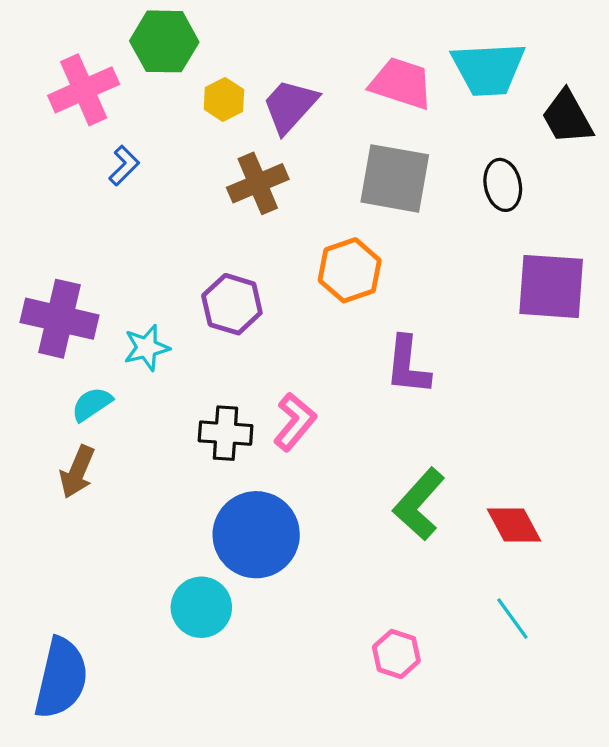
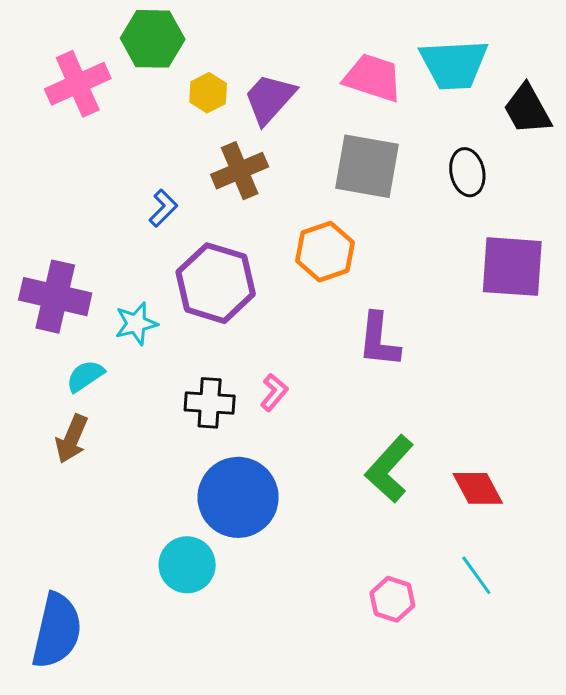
blue L-shape: (124, 166) -> (163, 208), moved
purple hexagon: (232, 304) -> (216, 283), size x1.4
pink L-shape: (295, 422) -> (274, 392), size x0.7
pink hexagon: (396, 654) -> (392, 599), moved

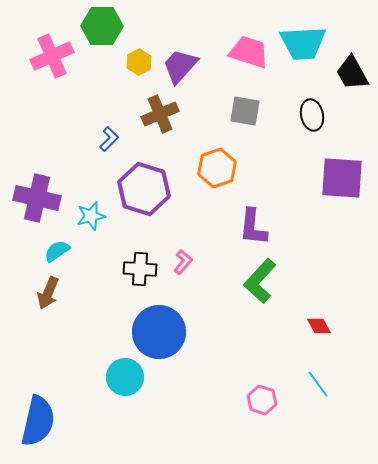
gray square: (367, 166) -> (245, 111), size x0.7
green L-shape: (389, 469) -> (260, 281), moved
red diamond: (478, 488) -> (319, 326), size x0.7

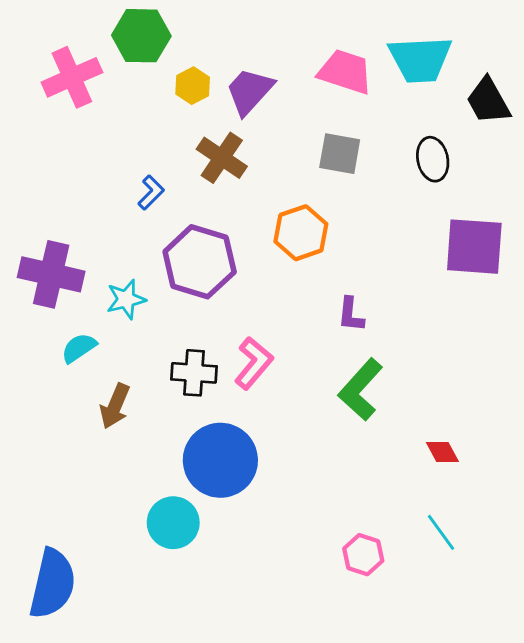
brown cross: (160, 114) -> (222, 158), turned -33
purple L-shape: (253, 227) -> (351, 315), size x0.7
pink L-shape: (183, 262) -> (254, 363), size x1.5
brown arrow: (48, 293) -> (115, 406), moved

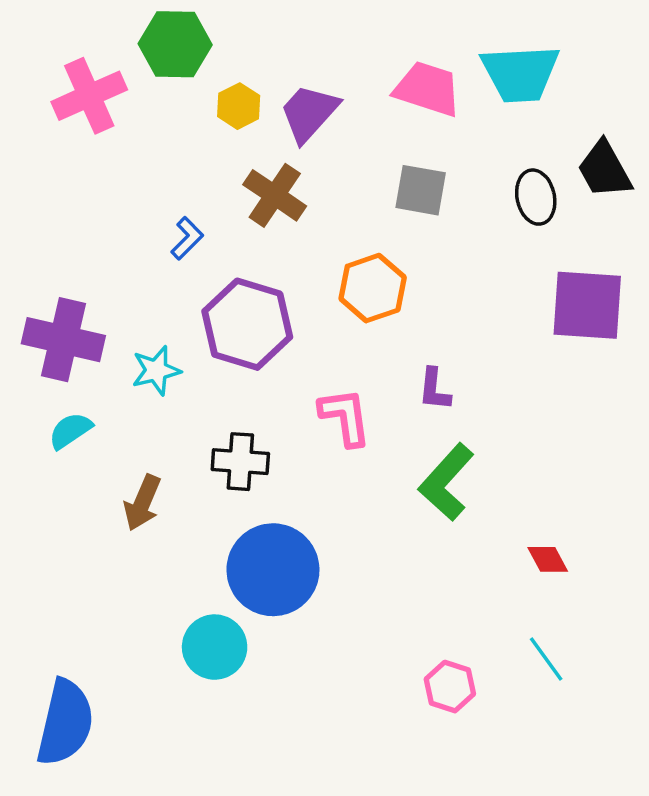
black trapezoid: (488, 101) -> (604, 170), moved
cyan semicircle: (79, 348) -> (70, 431), moved
pink L-shape: (254, 363) -> (345, 417), moved, turned -48

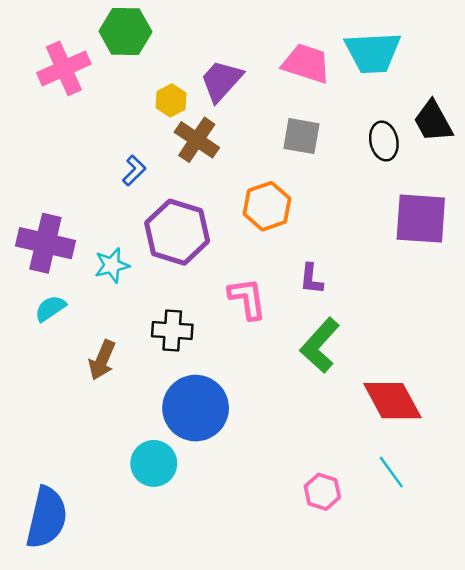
yellow hexagon: (239, 106) -> (171, 100), moved
red diamond: (548, 559) -> (392, 401), size x2.0

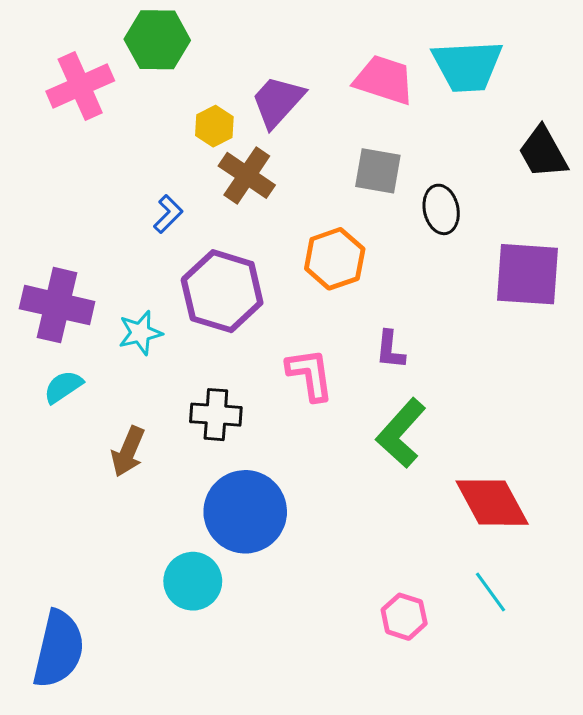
black ellipse: (384, 141) -> (441, 209), moved

